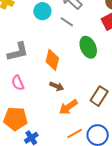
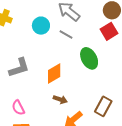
orange diamond: (52, 60) -> (54, 73), turned 50
pink semicircle: (18, 83) -> (18, 108), moved

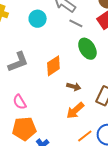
gray line: (66, 34) -> (76, 23), moved
brown arrow: (60, 99) -> (74, 87), moved

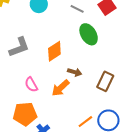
pink semicircle: (20, 102) -> (31, 85), moved
orange arrow: (75, 111) -> (61, 88), moved

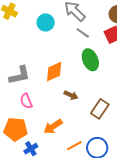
gray L-shape: (19, 47) -> (20, 75), moved
orange arrow: (61, 88) -> (53, 127), moved

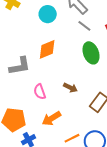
orange diamond: (54, 71) -> (47, 49), moved
pink semicircle: (26, 101) -> (40, 92), moved

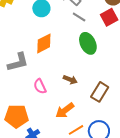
orange arrow: (51, 118) -> (65, 110), moved

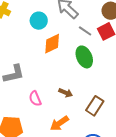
gray line: (79, 17) -> (85, 31), moved
orange diamond: (44, 43) -> (52, 44), moved

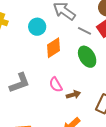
brown arrow: (66, 93) -> (73, 95), turned -32
pink semicircle: (35, 99) -> (56, 85), moved

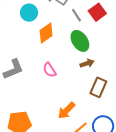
gray line: (85, 31) -> (76, 15), turned 32
brown arrow: (73, 95) -> (87, 63), moved

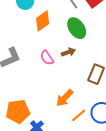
brown arrow: (87, 63) -> (68, 52), moved

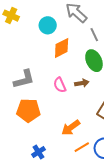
orange pentagon: (18, 111) -> (28, 110), moved

